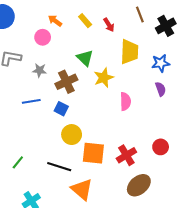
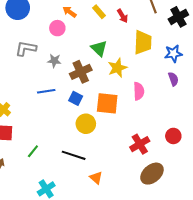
orange square: (93, 153) -> (107, 103), moved
orange triangle: (82, 189) -> (96, 178), size x0.6

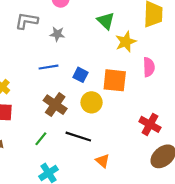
brown cross: (81, 72) -> (55, 105), moved, turned -30
red cross: (140, 144) -> (150, 124), turned -30
green line: (33, 151) -> (41, 139), moved

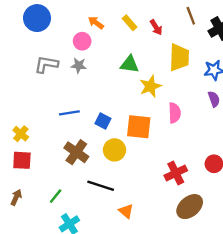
green triangle: (106, 21) -> (130, 64), turned -36
gray star: (57, 34) -> (79, 65), moved
red cross: (150, 124) -> (176, 173), turned 35
green line: (41, 139) -> (56, 196), moved

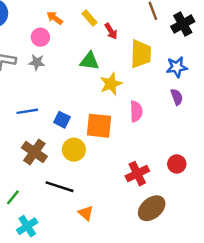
red arrow: (156, 27) -> (111, 31), moved

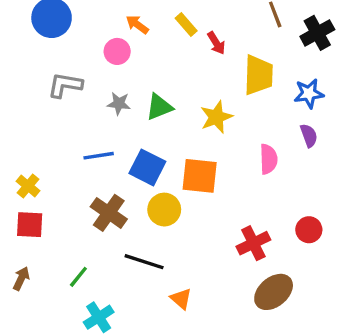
green triangle: (89, 61) -> (159, 107), moved, turned -30
gray star: (37, 62) -> (119, 104), moved
pink semicircle: (136, 111) -> (268, 159), moved
blue square: (62, 120) -> (147, 167), size x1.5

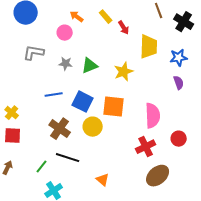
black cross: (317, 33) -> (184, 22), turned -30
pink semicircle: (268, 159) -> (153, 116), moved, size x1.4
black line: (144, 262) -> (68, 158), moved

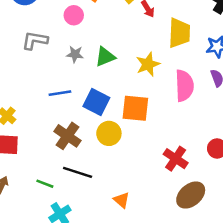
pink semicircle: (153, 116) -> (184, 86), moved
red cross: (146, 147) -> (176, 159), turned -30
green line: (42, 167) -> (45, 184), turned 72

